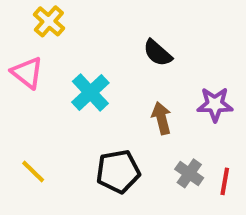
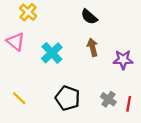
black semicircle: (158, 53) -> (89, 17), moved
brown arrow: (162, 118) -> (93, 47), moved
black pentagon: (118, 171) -> (68, 98), turned 30

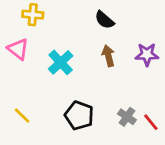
yellow cross: (28, 12) -> (33, 15), turned -36
purple star: (123, 60) -> (147, 54), moved
red line: (129, 104) -> (151, 122), turned -49

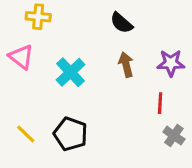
black pentagon: (79, 116) -> (71, 134), moved
gray cross: (127, 117) -> (174, 136), moved
red line: (151, 122) -> (160, 103), moved, turned 42

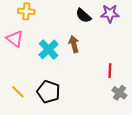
purple star: (171, 63) -> (110, 14), moved
brown arrow: (126, 65) -> (74, 44), moved

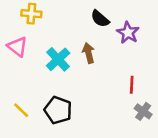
purple star: (110, 14) -> (128, 33), moved, turned 30

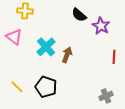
brown arrow: (89, 53) -> (67, 55), moved, turned 35
red line: (132, 85) -> (114, 57), moved
gray cross: (143, 111) -> (106, 96), moved, turned 32

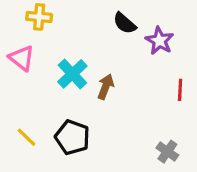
gray cross: (106, 96) -> (167, 152), turned -32

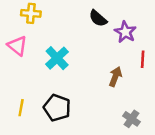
brown arrow: (106, 87) -> (115, 77), moved
red line: (180, 90) -> (143, 59), moved
yellow line: (26, 137) -> (21, 108), turned 56

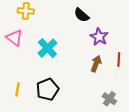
purple star: (125, 32) -> (99, 37), moved
red line: (143, 59) -> (119, 60), moved
black pentagon: (57, 108) -> (47, 89), turned 30

